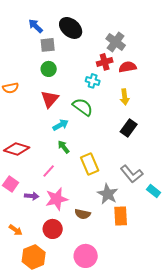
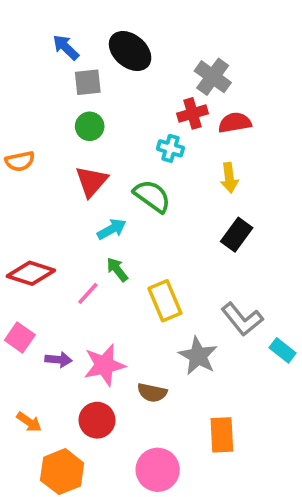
pink line: (49, 171) -> (88, 293), moved
orange rectangle: (121, 216) -> (222, 435), moved

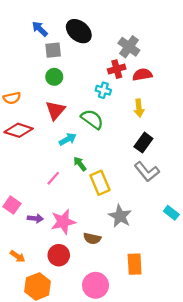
green arrow: (117, 270) -> (80, 164), moved
red diamond: (31, 273) -> (19, 130), moved
gray L-shape: (242, 319) -> (147, 172), moved

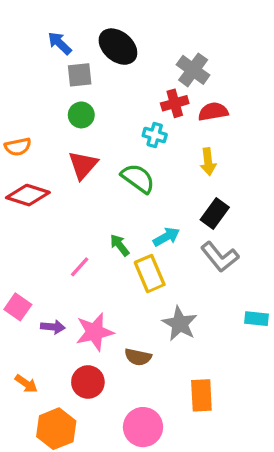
cyan arrow: (68, 139) -> (166, 237), moved
cyan rectangle: (171, 213) -> (257, 319), turned -32

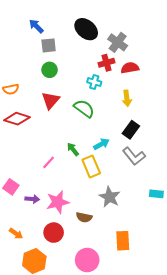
black ellipse: (118, 47) -> (86, 29), moved

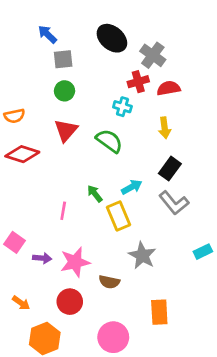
pink line: (49, 162) -> (63, 211), turned -32
cyan rectangle: (156, 194) -> (203, 252), turned -32

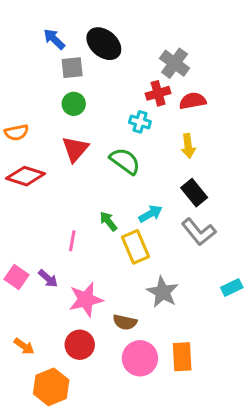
black ellipse: (112, 38) -> (104, 44), moved
black rectangle: (170, 169) -> (194, 193), turned -75
purple arrow: (42, 258) -> (48, 278), moved, turned 36
pink circle: (113, 337) -> (140, 358), moved

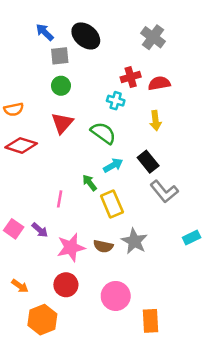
gray cross: (175, 63) -> (153, 37), moved
black rectangle: (194, 193) -> (148, 162), moved
cyan arrow: (150, 214) -> (113, 165), moved
brown semicircle: (125, 322) -> (103, 246), moved
orange rectangle: (182, 357) -> (151, 321), moved

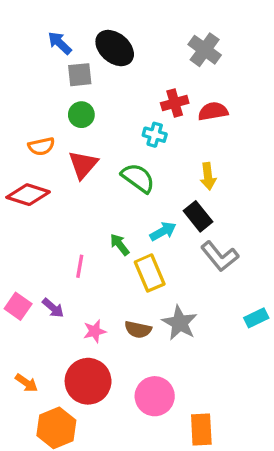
orange semicircle: (14, 109) -> (41, 146), moved
yellow arrow: (155, 121) -> (208, 176), moved
cyan arrow: (113, 165) -> (163, 231), moved
pink star: (71, 247) -> (95, 331), size x0.6
red circle: (66, 285) -> (88, 381), size x1.4

